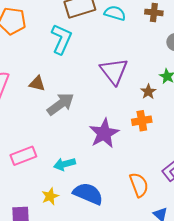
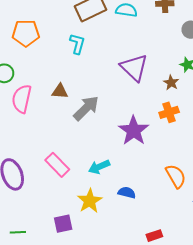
cyan L-shape: (61, 39) -> (77, 44), size x0.7
pink rectangle: (23, 156) -> (57, 165), turned 75
blue semicircle: (88, 194) -> (127, 193), size x0.6
yellow star: (50, 196) -> (90, 201), size x1.4

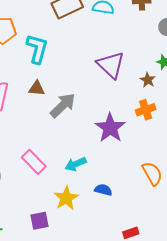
cyan L-shape: (77, 44) -> (37, 49), moved, size x1.4

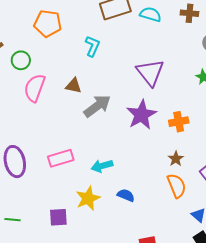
cyan L-shape: (37, 49) -> (92, 46), moved, size x0.7
brown star: (148, 80) -> (176, 159), moved
purple star: (110, 128) -> (141, 115), moved
pink rectangle: (34, 162) -> (61, 158), turned -70

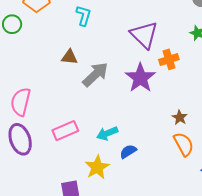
green circle: (21, 60) -> (12, 24), moved
pink semicircle: (35, 88) -> (21, 102), moved
orange cross: (179, 122) -> (169, 59), moved
blue semicircle: (126, 195) -> (128, 151), moved, turned -48

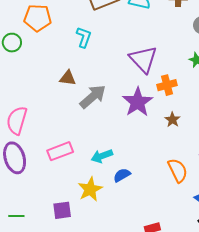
brown star: (180, 117) -> (173, 120), moved

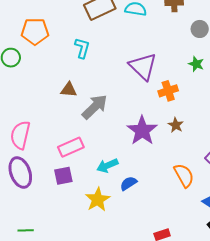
purple star: (138, 102) -> (142, 130), moved
pink rectangle: (60, 151) -> (71, 147), moved
purple square: (62, 210) -> (63, 176), moved

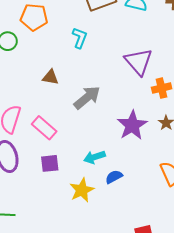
brown triangle: (69, 90) -> (50, 77), moved
pink rectangle: (71, 147) -> (44, 128), moved, turned 60

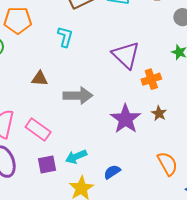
gray arrow: (87, 98) -> (78, 95), turned 44
cyan arrow: (94, 157) -> (76, 157), moved

